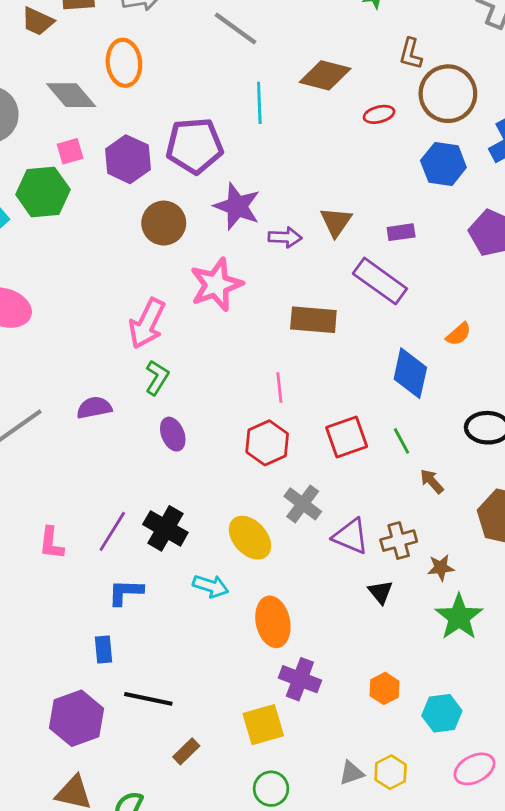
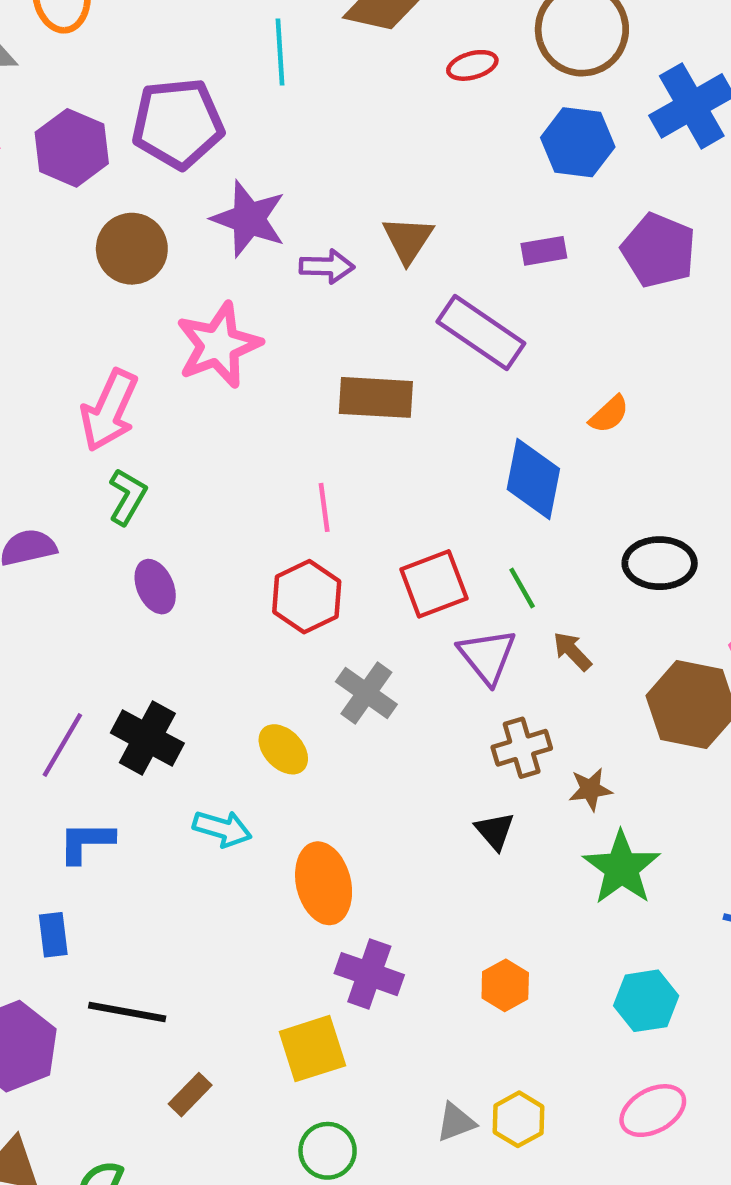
purple rectangle: (401, 232) -> (544, 251), moved
purple triangle: (351, 536) -> (487, 656), moved, turned 30
yellow ellipse: (250, 538) -> (283, 749), size x0.7
cyan hexagon: (442, 713) -> (646, 1001), moved

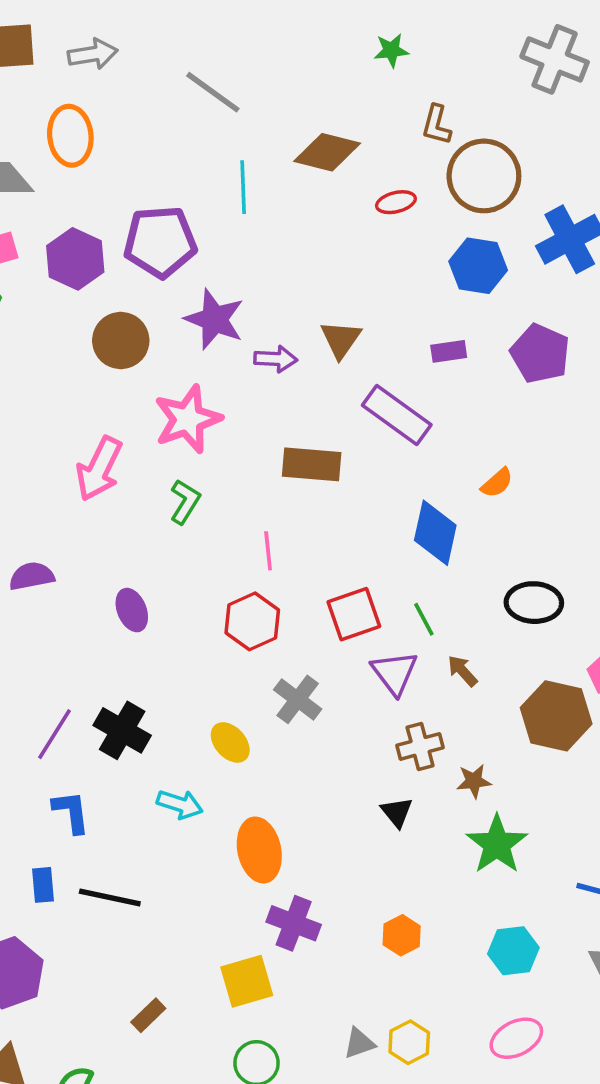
green L-shape: (127, 497) -> (185, 502), moved
blue L-shape: (86, 842) -> (71, 812), turned 81
black line: (127, 1012) -> (110, 897), moved

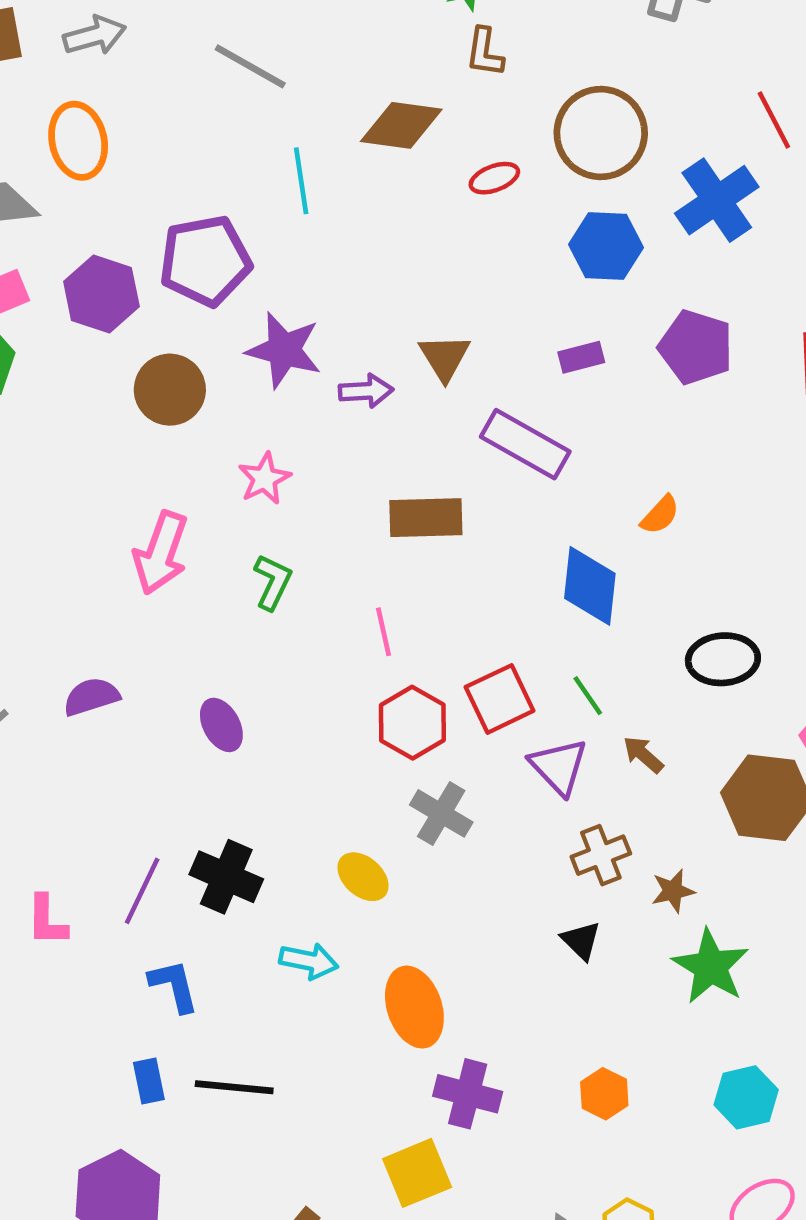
brown L-shape: (436, 125) -> (485, 52), moved
pink star: (188, 419) -> (264, 479), size x0.6
red hexagon: (252, 621) -> (412, 723), moved

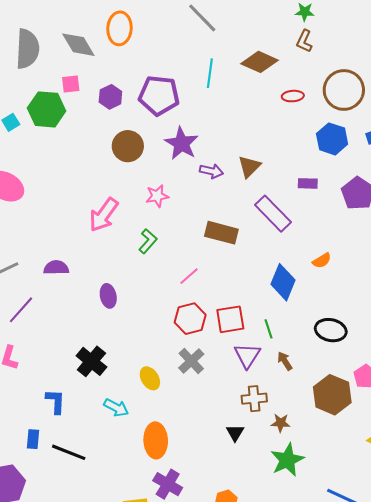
purple hexagon: (101, 294) -> (110, 97), size x0.7
pink line: (384, 632) -> (189, 276), turned 45
purple line: (142, 891) -> (21, 310), moved

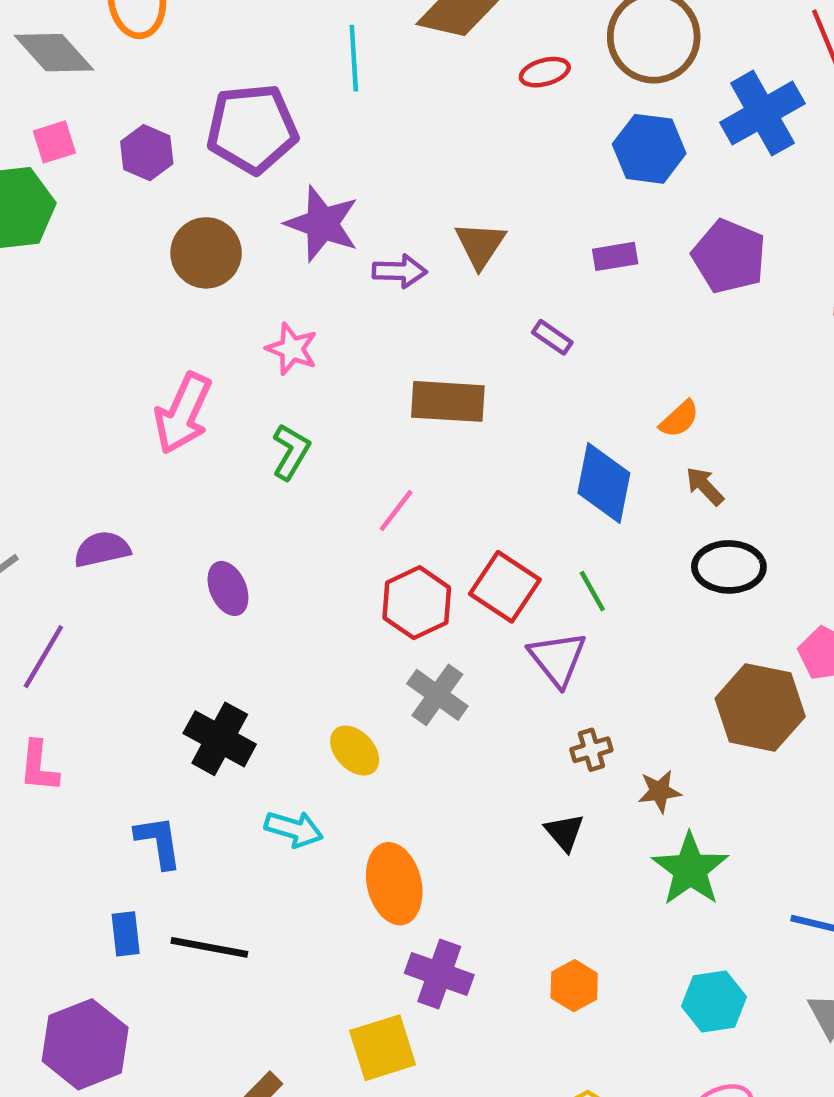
pink star: (157, 196) -> (292, 349), turned -30
purple rectangle: (273, 214) -> (552, 337), size x0.5
red square: (230, 319) -> (505, 587), turned -36
brown arrow: (285, 361) -> (705, 486), moved
brown cross: (254, 399) -> (591, 750), size x0.7

